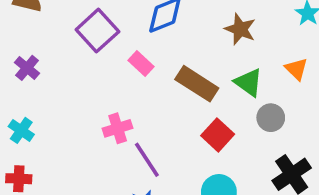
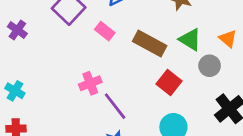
purple cross: (27, 68) -> (17, 30), moved
orange triangle: (296, 69) -> (228, 39), moved

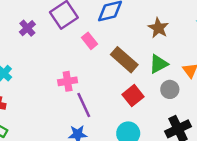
purple cross: (17, 30) -> (27, 28), moved
green triangle: (190, 40) -> (159, 64), turned 48

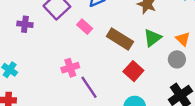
purple cross: (27, 28) -> (25, 24), turned -32
gray circle: (170, 89) -> (177, 59), moved

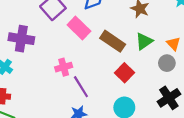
purple cross: (25, 24) -> (21, 39), moved, size x1.6
pink rectangle: (85, 27) -> (79, 28), size x1.5

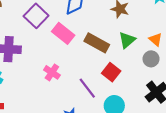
pink cross: (64, 67) -> (52, 72), turned -35
purple line: (81, 87) -> (87, 88), moved

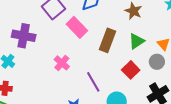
brown rectangle: (97, 43) -> (108, 40), turned 75
red square: (111, 72) -> (131, 70), moved

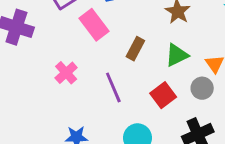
brown rectangle: (108, 40) -> (135, 49), size x0.7
purple line: (93, 82) -> (113, 87), moved

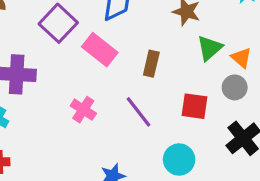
green triangle: (177, 55) -> (210, 48), moved
red square: (163, 95) -> (195, 106), turned -30

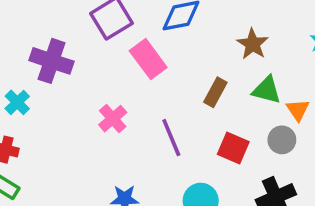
green triangle: (210, 48) -> (267, 90), turned 40
brown rectangle: (151, 64) -> (215, 92), moved

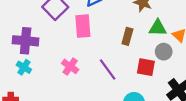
pink rectangle: (148, 59) -> (83, 26), turned 45
cyan cross: (17, 102) -> (24, 67), moved
gray circle: (282, 140) -> (164, 52), moved

